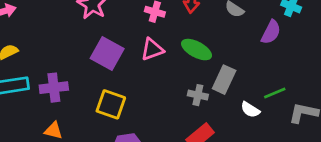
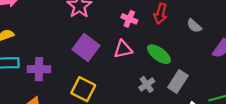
gray cross: (198, 95) -> (147, 84), moved, turned 35

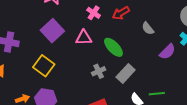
red arrow: (160, 14) -> (121, 13), turned 36

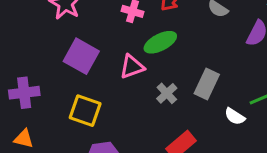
pink triangle: (84, 38) -> (132, 67), moved
green ellipse: (113, 47) -> (160, 42), moved, turned -55

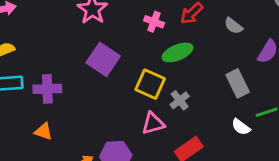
pink triangle: (132, 67) -> (153, 123), moved
gray rectangle: (207, 84) -> (238, 83), moved, turned -56
yellow square: (85, 111) -> (150, 84), moved

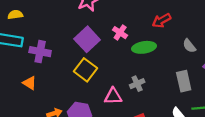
pink cross: (154, 22) -> (120, 33), moved
gray semicircle: (233, 26) -> (189, 46), moved
yellow square: (150, 84) -> (85, 70), moved

